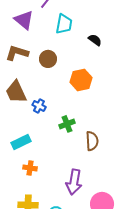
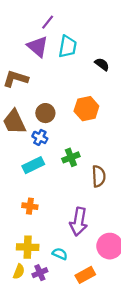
purple triangle: (24, 20) -> (38, 47), moved
brown circle: (48, 59) -> (45, 113), moved
cyan rectangle: (21, 142) -> (33, 165), moved

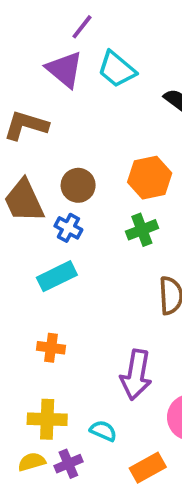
cyan trapezoid: (68, 47) -> (117, 69), turned 120
green cross: (71, 157) -> (142, 230), moved
yellow semicircle: (19, 272) -> (32, 462), turned -128

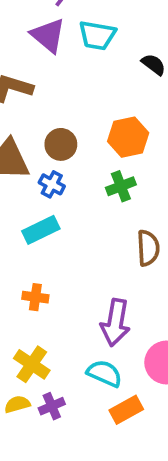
cyan trapezoid: (117, 69) -> (97, 35), turned -30
yellow cross: (47, 419) -> (32, 364), turned 32
cyan semicircle: (103, 431) -> (104, 373), moved, size x1.4

